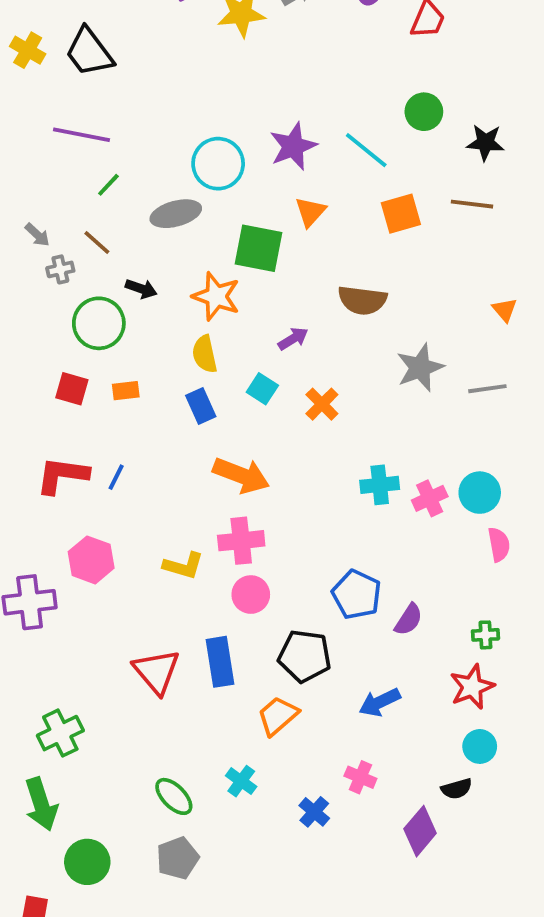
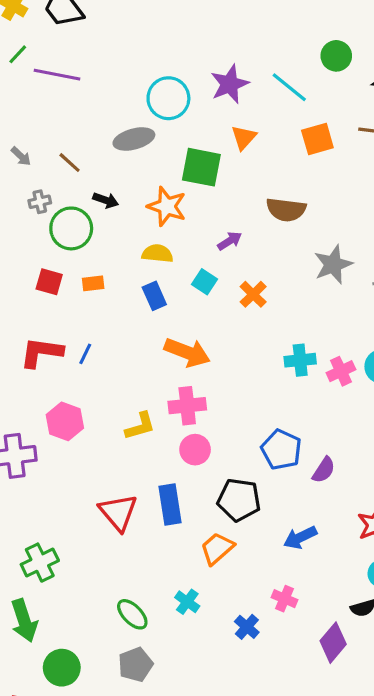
green line: (108, 185) -> (18, 54), moved
gray cross: (60, 269) -> (40, 202), moved
yellow semicircle: (205, 354) -> (157, 254), turned 108
yellow L-shape: (183, 566) -> (140, 426), turned -32

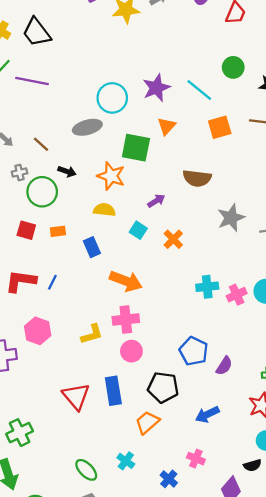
blue rectangle: (154, 296) -> (92, 247), moved

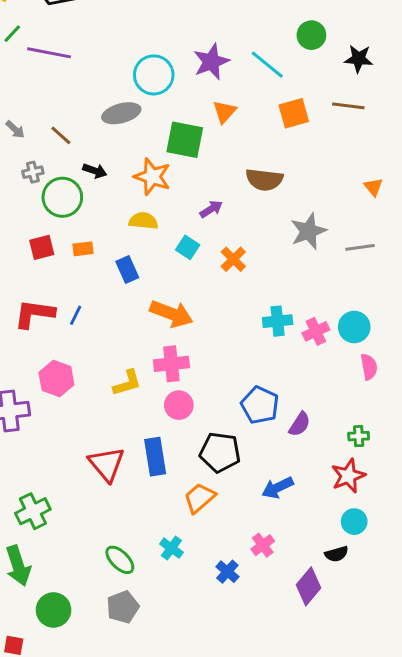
red square: (26, 230) -> (42, 247), turned -30
pink cross: (196, 459) -> (263, 545), turned 30

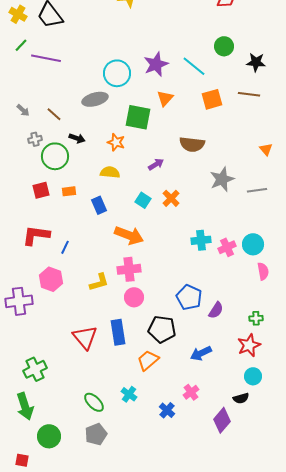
orange star: (152, 177) -> (116, 142), size x0.7
cyan square: (188, 247) -> (143, 200), moved
blue line: (76, 315) -> (65, 247), moved

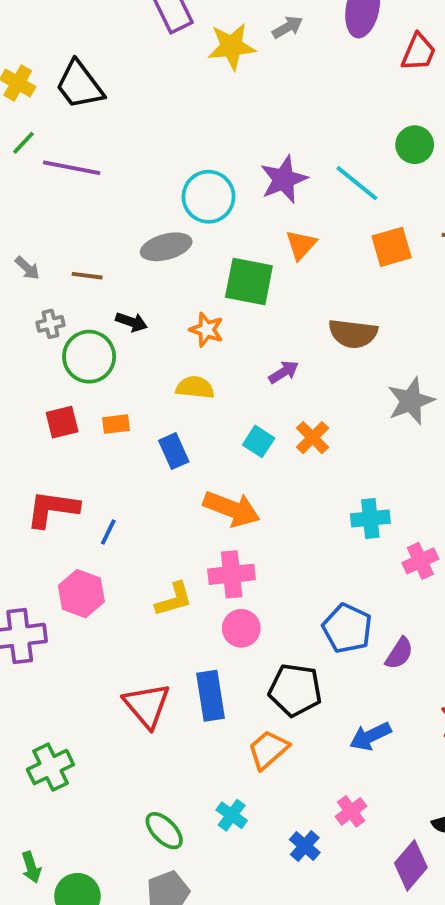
brown line: (54, 114) -> (87, 276), turned -35
pink cross: (227, 247) -> (420, 561), moved
green arrow: (25, 406) -> (31, 867), moved, size x0.6

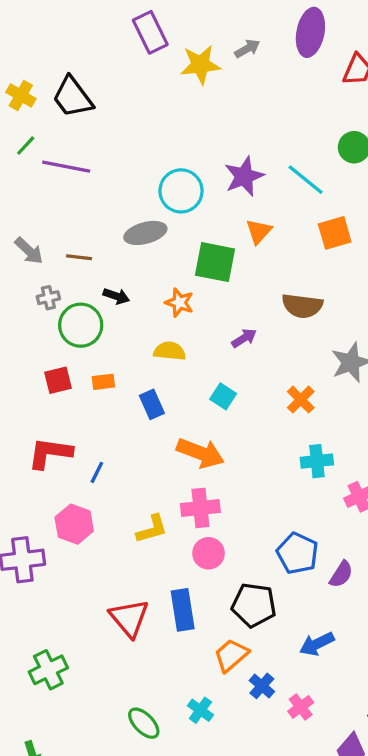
gray arrow: (27, 268) -> (29, 251), size x1.4
orange cross: (313, 438) -> (301, 400), moved
blue cross: (305, 846) -> (262, 686), moved

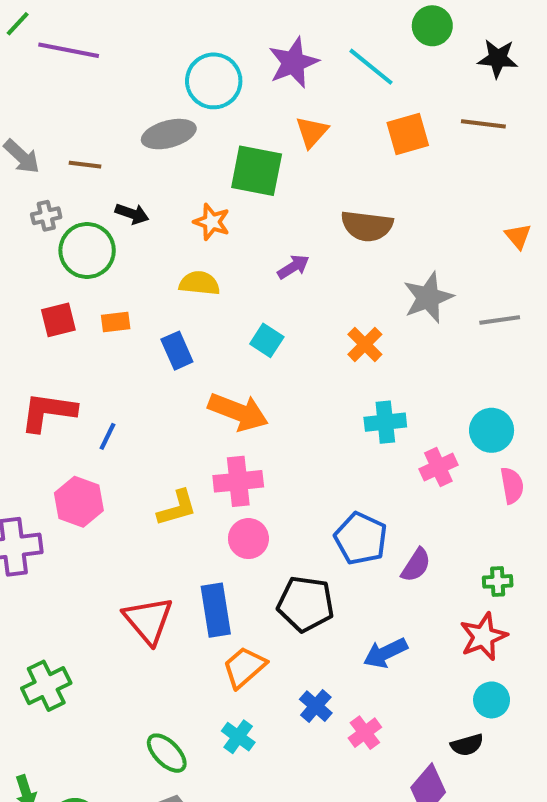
orange trapezoid: (231, 655) -> (244, 667), moved

